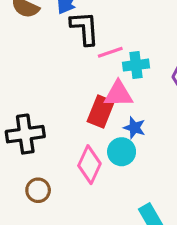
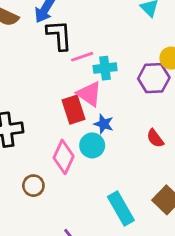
pink triangle: (118, 94) -> (89, 94), turned 36
red rectangle: (101, 112) -> (74, 110), turned -40
brown circle: (38, 190) -> (33, 186), moved

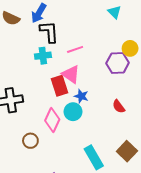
pink line: (82, 57) -> (75, 49), moved
cyan cross: (105, 68) -> (43, 56), moved

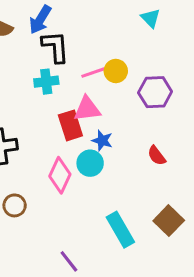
yellow circle: (130, 48) -> (116, 71), moved
pink triangle: (71, 74) -> (87, 109), turned -42
brown circle: (30, 141) -> (15, 205), moved

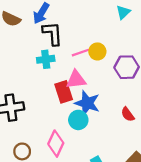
cyan triangle: (151, 18) -> (123, 12), turned 32
blue star: (102, 140) -> (87, 103), size x1.6
pink diamond: (60, 175) -> (56, 144), moved

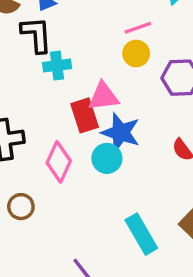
black L-shape: (52, 34) -> (36, 35), moved
pink line: (81, 53) -> (138, 28), moved
pink diamond: (56, 144) -> (59, 162), moved

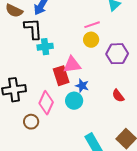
blue star: (121, 133) -> (82, 86), size x0.6
brown circle: (21, 207) -> (31, 122), moved

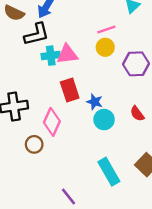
black L-shape: (33, 29) -> (37, 34), turned 80
pink triangle: (72, 65) -> (67, 54), moved
cyan circle: (74, 101) -> (104, 120), moved

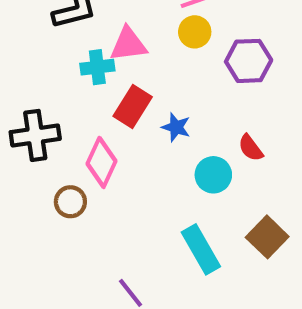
cyan cross: (51, 56) -> (97, 67), moved
red rectangle: (70, 90) -> (133, 106), turned 50
cyan circle: (104, 120) -> (213, 175), moved

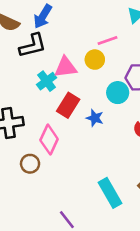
yellow circle: (195, 32) -> (95, 60), moved
cyan cross: (97, 67) -> (47, 81), turned -30
cyan circle: (213, 175) -> (118, 93), moved

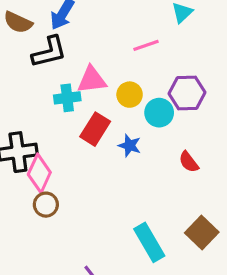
yellow circle: (95, 60) -> (130, 95), moved
cyan cross: (47, 81) -> (67, 98), turned 30
pink diamond: (49, 140) -> (39, 173), moved

